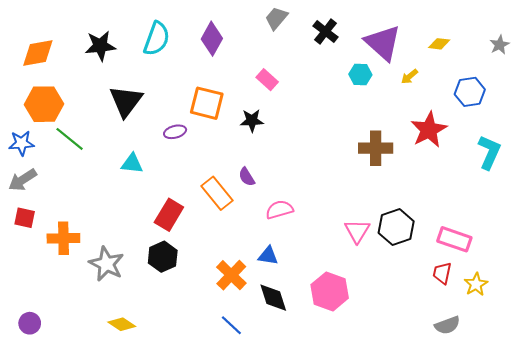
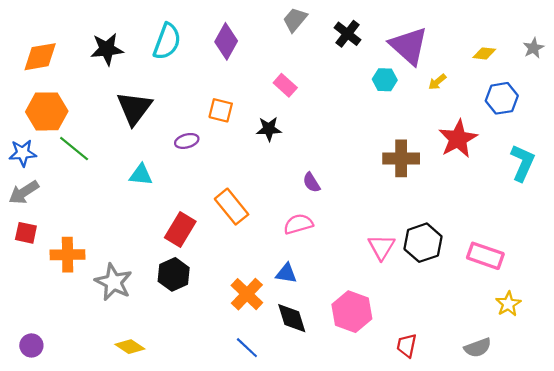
yellow diamond: (439, 44) -> (484, 53), moved
orange square: (207, 103) -> (221, 110), size x0.7
purple semicircle: (247, 177) -> (311, 183), moved
red trapezoid: (442, 273) -> (407, 345), moved

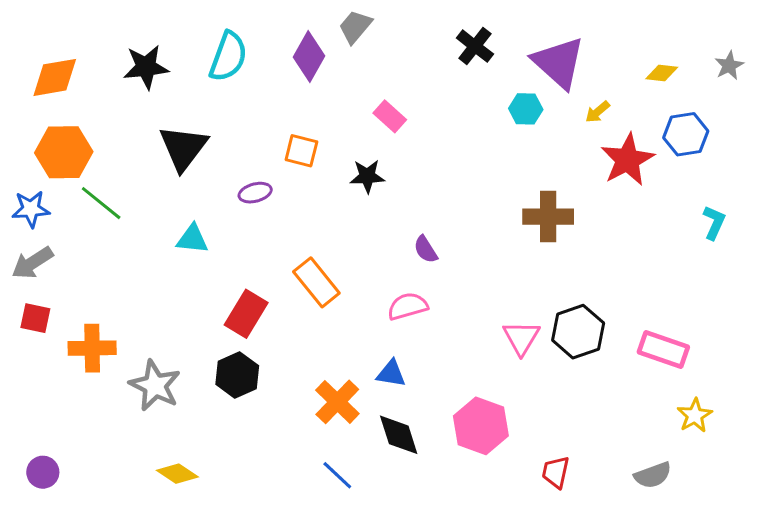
gray trapezoid: (295, 20) -> (355, 27), moved
red star: (458, 139) -> (627, 160), moved
cyan L-shape: (523, 163) -> (714, 223), size x0.7

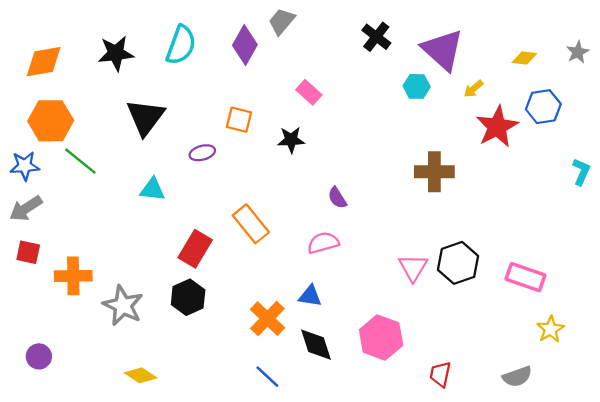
cyan L-shape: (714, 223) -> (581, 172), moved
purple circle: (43, 472) -> (39, 356), moved

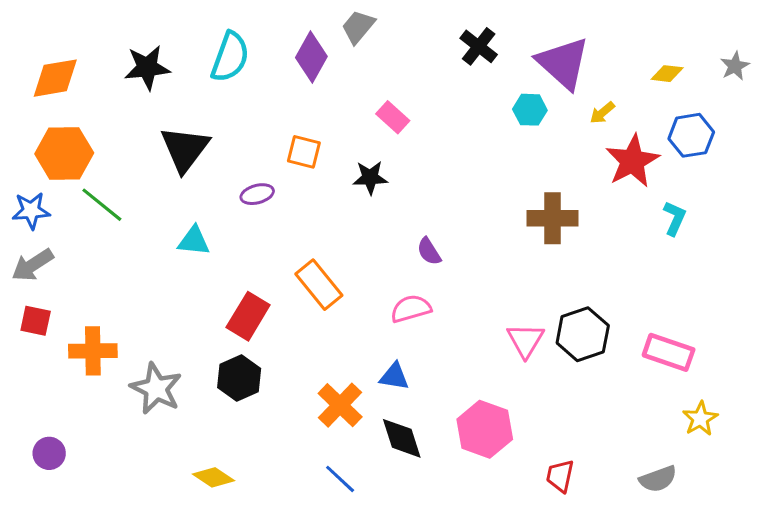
cyan L-shape: (581, 172) -> (675, 218), moved
yellow diamond: (141, 375) -> (213, 477), moved

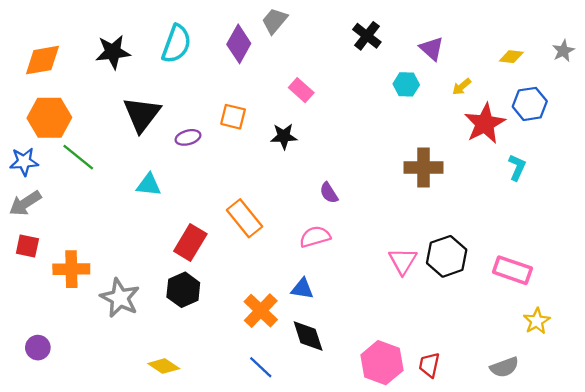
purple triangle: (563, 63) -> (432, 48), size x0.6
purple ellipse: (257, 194) -> (188, 137), moved
pink hexagon: (485, 429) -> (382, 363), moved

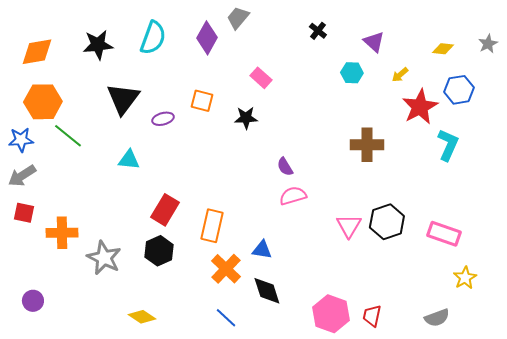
black cross: (367, 36) -> (318, 31), size x0.7
cyan L-shape: (517, 167) -> (448, 145), size x1.4
orange rectangle: (245, 218) -> (212, 226), moved, turned 52
pink semicircle: (315, 237) -> (293, 196), moved

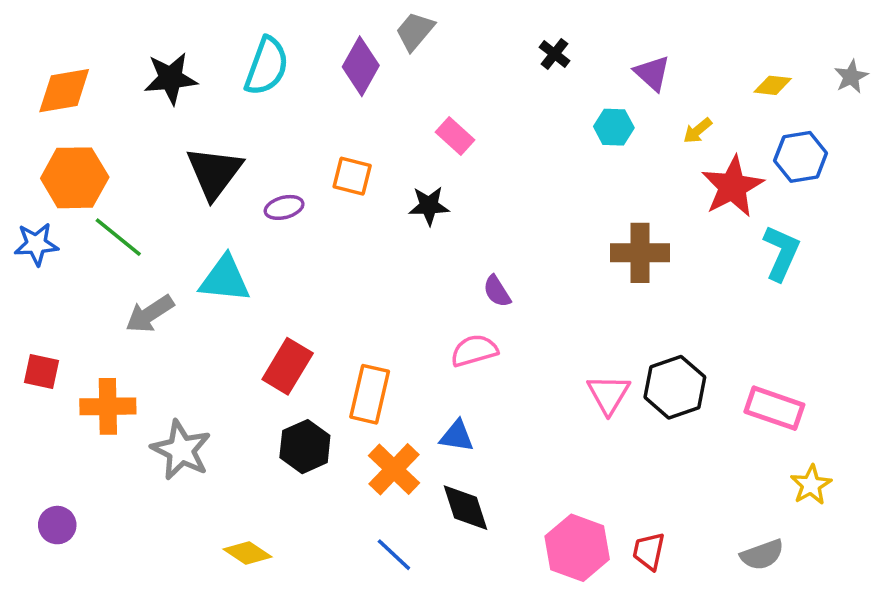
cyan triangle: (129, 160) -> (225, 279), size x1.4
gray arrow: (22, 176) -> (150, 314), moved
pink semicircle: (293, 196) -> (474, 351), moved
black hexagon: (159, 251) -> (305, 447), moved

